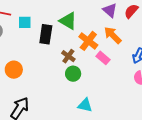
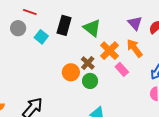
cyan square: (25, 22) -> (41, 37), moved, turned 32
black rectangle: (46, 34) -> (64, 25), moved
orange circle: (14, 70) -> (71, 72), moved

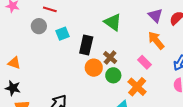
black rectangle: (64, 25) -> (86, 45), moved
cyan square: (41, 37) -> (62, 34), turned 32
orange cross: (109, 51) -> (137, 87), moved

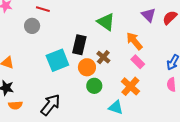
cyan square: (62, 34) -> (57, 60), moved, size x1.6
orange arrow: (156, 40) -> (134, 41), moved
green circle: (113, 75) -> (94, 86), moved

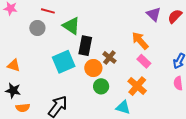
green triangle: (106, 22) -> (71, 26), moved

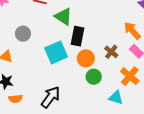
gray circle: (37, 28) -> (23, 34), moved
brown cross: (109, 57) -> (111, 52), moved

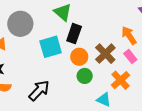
gray circle: (23, 34) -> (20, 24), size x1.6
brown cross: (111, 52) -> (105, 54), size x1.5

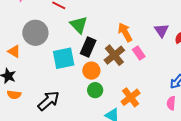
orange arrow: (129, 35) -> (125, 32), moved
brown cross: (105, 54) -> (114, 55), moved
pink rectangle: (130, 56) -> (139, 53), moved

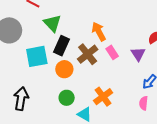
purple triangle: (162, 30) -> (138, 54), moved
green circle: (95, 90) -> (67, 98), moved
black arrow: (49, 101) -> (21, 99), turned -40

